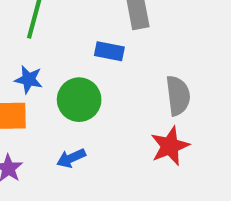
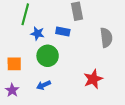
blue star: (29, 79) -> (37, 34), moved
gray semicircle: (178, 96) -> (106, 38), moved

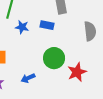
green circle: (48, 56) -> (54, 58), moved

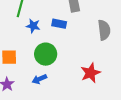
green circle: (54, 58) -> (46, 54), moved

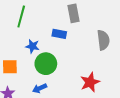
blue star: (33, 26) -> (32, 46), moved

